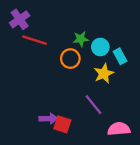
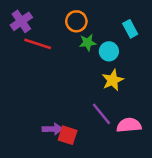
cyan rectangle: (120, 56) -> (130, 29), moved
orange circle: (70, 59) -> (76, 21), moved
pink semicircle: (119, 129) -> (129, 125), moved

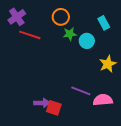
yellow star: (113, 80) -> (108, 64), moved
purple line: (101, 114) -> (81, 91), turned -30

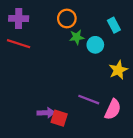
purple cross: (17, 17) -> (19, 19), turned 36
red line: (30, 35) -> (19, 44), moved
pink semicircle: (103, 100) -> (113, 109), turned 120

